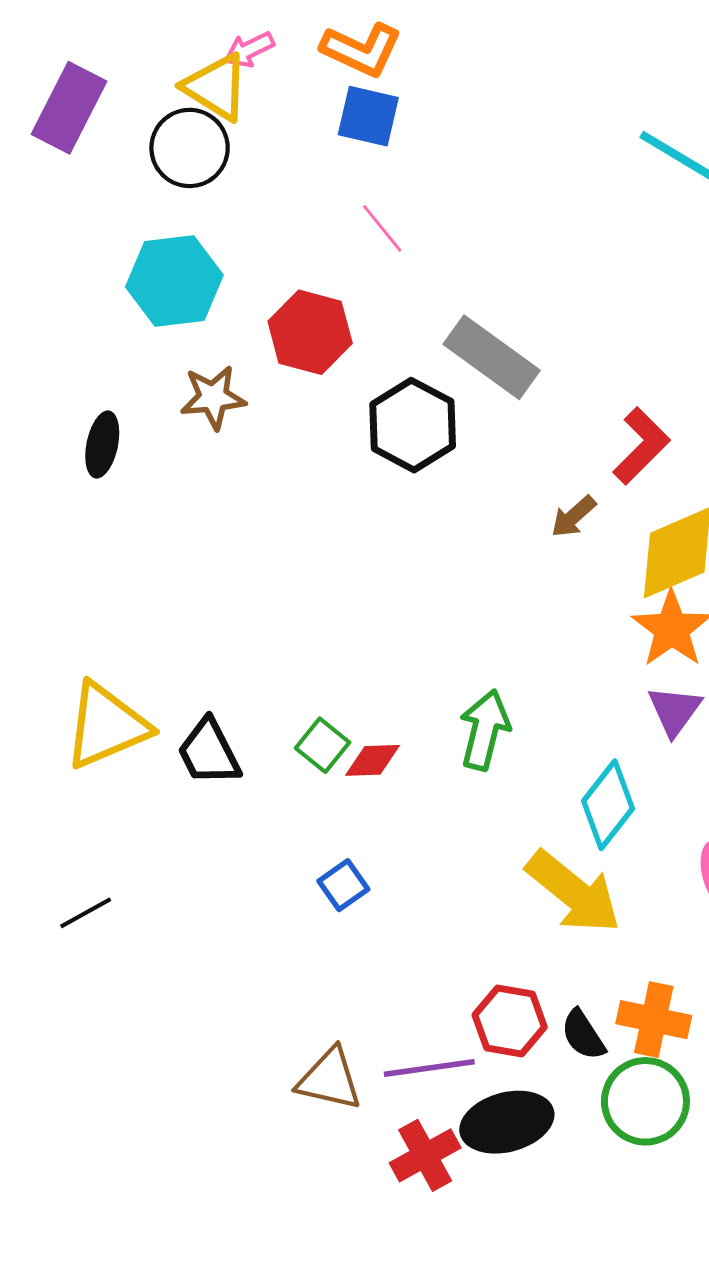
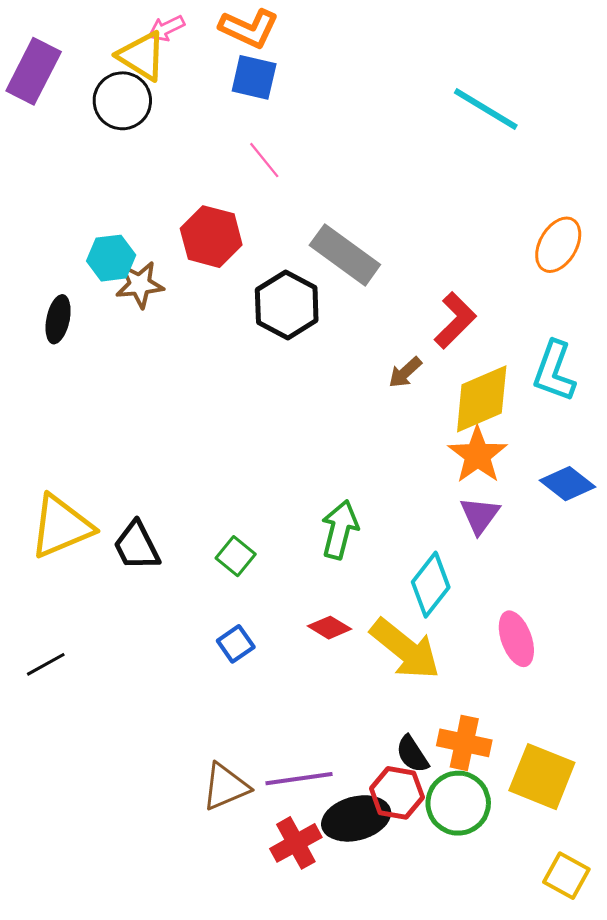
cyan hexagon: (174, 281) -> (111, 258), moved, size x0.7
green square: (323, 745) -> (236, 556), moved
red diamond: (372, 760) -> (330, 628), moved, turned 33
red hexagon: (510, 1021) -> (397, 793), moved
brown triangle: (330, 1079) -> (225, 787), turned -36

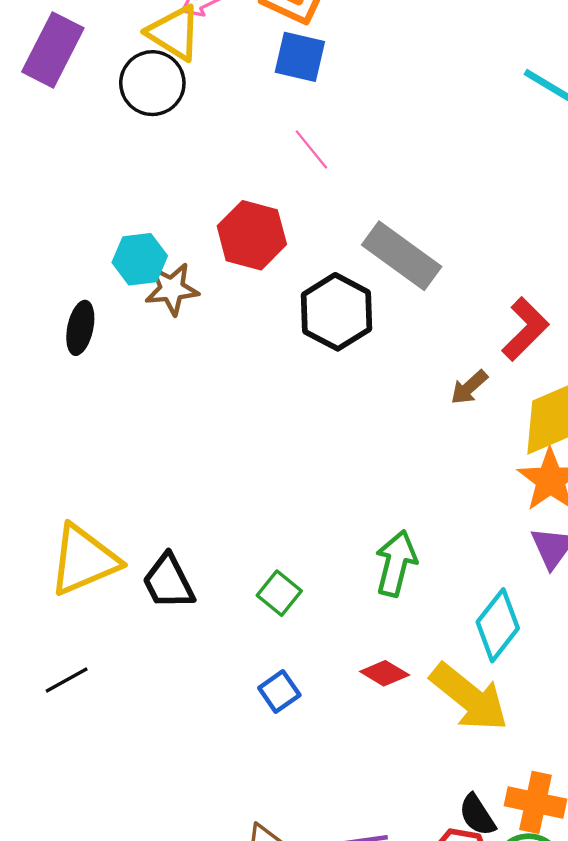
black line: (46, 664) -> (67, 680), moved

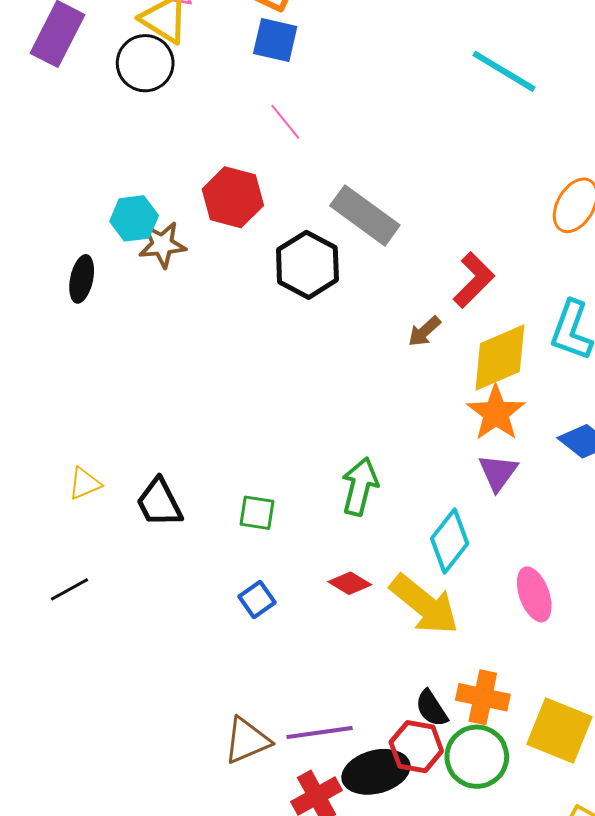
yellow triangle: (84, 560) -> (85, 484), size x0.5
green square: (279, 593) -> (257, 513), turned -30

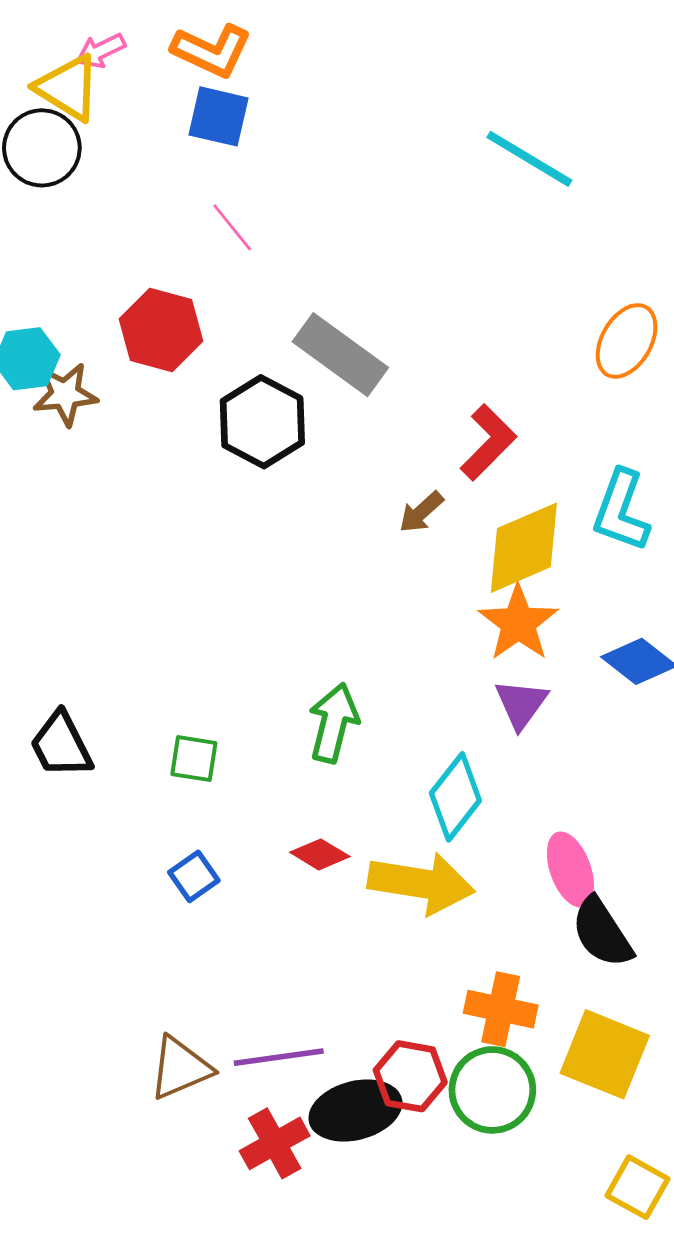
yellow arrow: (424, 604) -> (421, 883), turned -30
black semicircle: (431, 708) -> (602, 932), moved, size x1.4

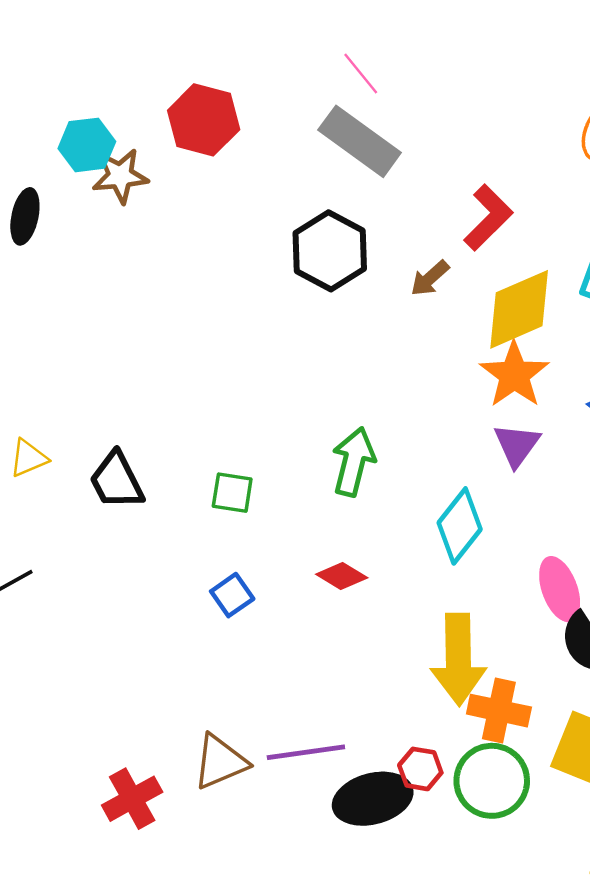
pink line: (232, 227) -> (361, 73), moved
black hexagon: (262, 422) -> (330, 251), moved
yellow arrow: (421, 883) -> (458, 659), moved, turned 80
red hexagon: (410, 1076) -> (420, 769), size x0.7
red cross: (275, 1143) -> (132, 799), moved

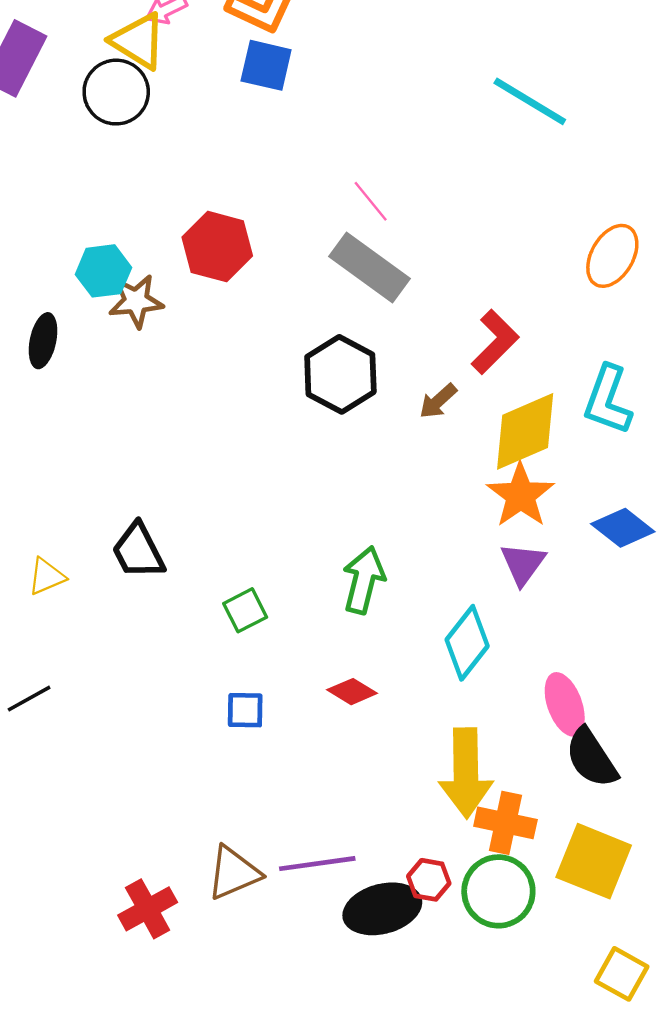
black trapezoid: (117, 481) -> (138, 551), moved
green square: (232, 493) -> (245, 610), turned -36
blue square: (232, 595) -> (245, 710), turned 36

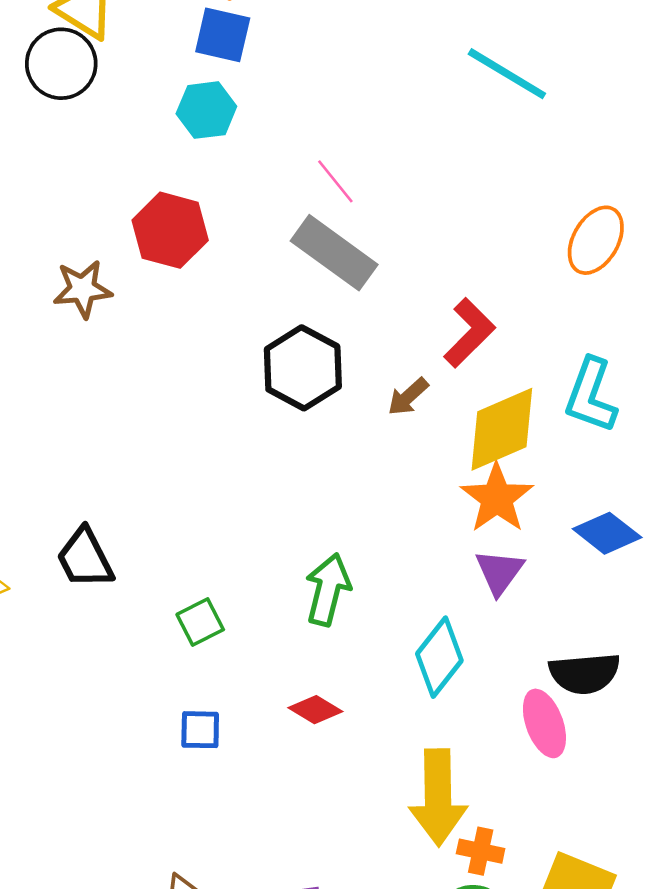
cyan hexagon: (103, 271) -> (206, 110), moved
black semicircle: (591, 758) -> (585, 673), moved, turned -62
orange cross: (505, 823) -> (481, 851), size x0.7

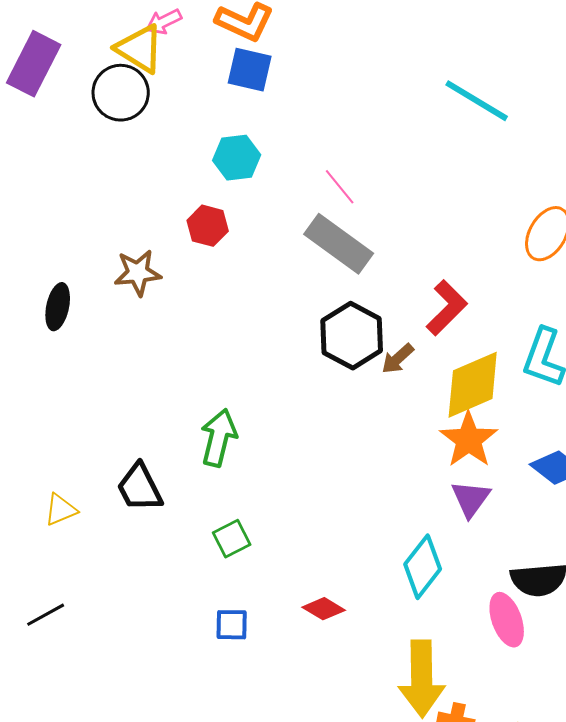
cyan hexagon: (206, 110) -> (237, 158), moved
red hexagon: (170, 230) -> (208, 226), size x0.7
black hexagon: (303, 368) -> (352, 336), moved
green arrow: (328, 589) -> (219, 438), moved

